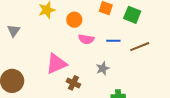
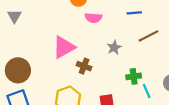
blue line: (113, 41) -> (134, 13), moved
brown line: (140, 47) -> (149, 36), moved

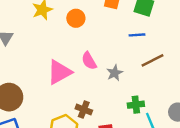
pink semicircle: (93, 18) -> (89, 61), moved, turned 56
brown cross: (84, 66) -> (84, 109), moved

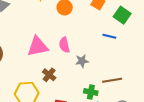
brown line: (153, 60) -> (112, 80), moved
brown cross: (84, 109) -> (49, 75), moved

